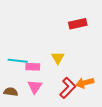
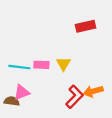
pink rectangle: (33, 67) -> (41, 65), moved
pink triangle: (35, 87) -> (22, 92), moved, turned 35

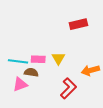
orange arrow: (93, 91) -> (90, 70), moved
brown semicircle: (12, 101) -> (31, 72), moved

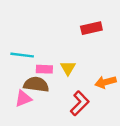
cyan line: (18, 61) -> (22, 55), moved
brown semicircle: (31, 72) -> (36, 84), size x1.5

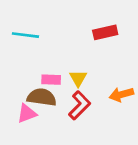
cyan line: (22, 55) -> (25, 35), moved
red L-shape: (80, 103) -> (79, 105), moved

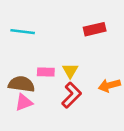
brown semicircle: (42, 97) -> (21, 84), moved

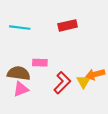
red rectangle: (95, 29) -> (68, 25), moved
yellow triangle: (70, 71) -> (83, 82), moved

